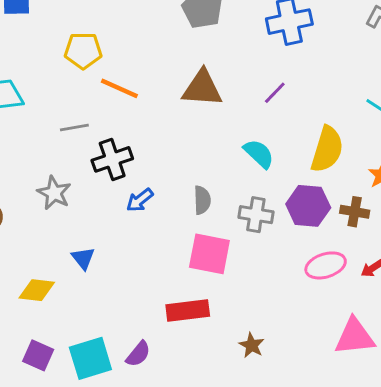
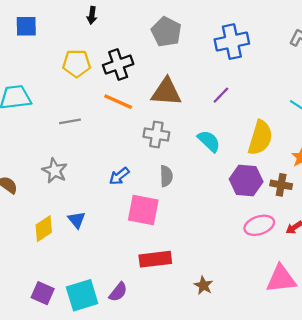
orange line: (119, 88) -> (118, 102), moved
black cross: (112, 159) -> (118, 65), moved
gray cross: (256, 215) -> (156, 135), moved
pink square: (209, 254) -> (143, 210), moved
yellow diamond: (37, 290) -> (44, 229), moved, turned -40

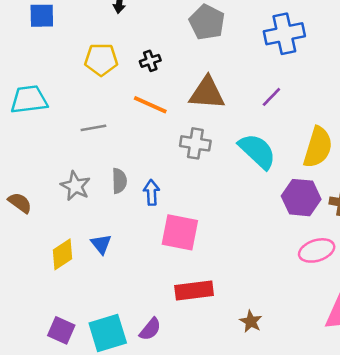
black cross: (118, 65) -> (150, 61), size x0.6
cyan semicircle: (209, 141) -> (257, 151), size x1.4
blue arrow: (119, 176) -> (152, 192), turned 125
gray semicircle: (166, 176) -> (119, 181), moved

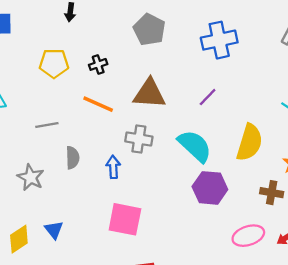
gray semicircle: (119, 181) -> (73, 158), moved
blue arrow: (152, 192) -> (113, 167), moved
purple hexagon: (301, 198) -> (210, 188), moved

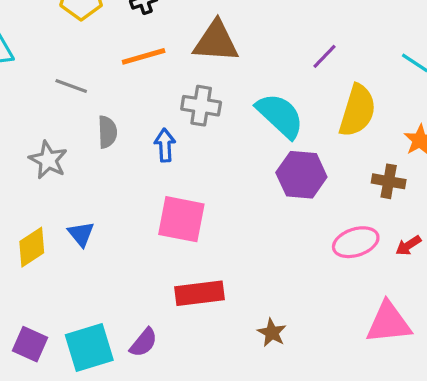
purple line: (208, 97) -> (324, 56), moved
orange line: (98, 104) -> (144, 56), turned -40
gray line: (47, 125) -> (71, 86), turned 30

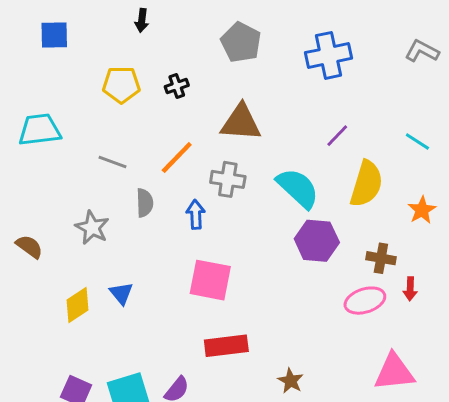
orange line: (144, 56) -> (177, 158), moved, turned -30
brown cross: (389, 181) -> (381, 258), moved
red arrow: (408, 245) -> (410, 289), moved, turned -55

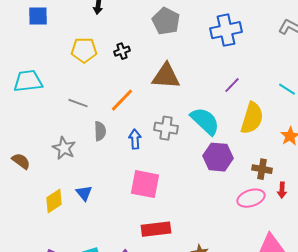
gray cross: (228, 179) -> (166, 128), moved

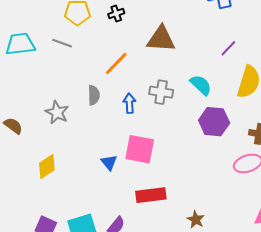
gray line: (78, 103) -> (62, 43), moved
cyan semicircle: (205, 121) -> (201, 85), size x0.7
blue triangle: (84, 193) -> (109, 162), moved

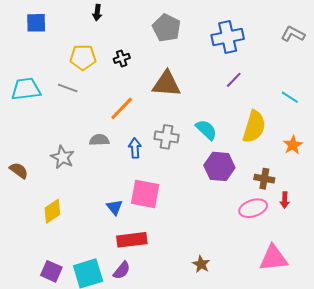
purple line: (228, 48) -> (234, 80), moved
gray semicircle: (94, 95) -> (99, 140), turned -90
red rectangle: (151, 195) -> (132, 240), moved

